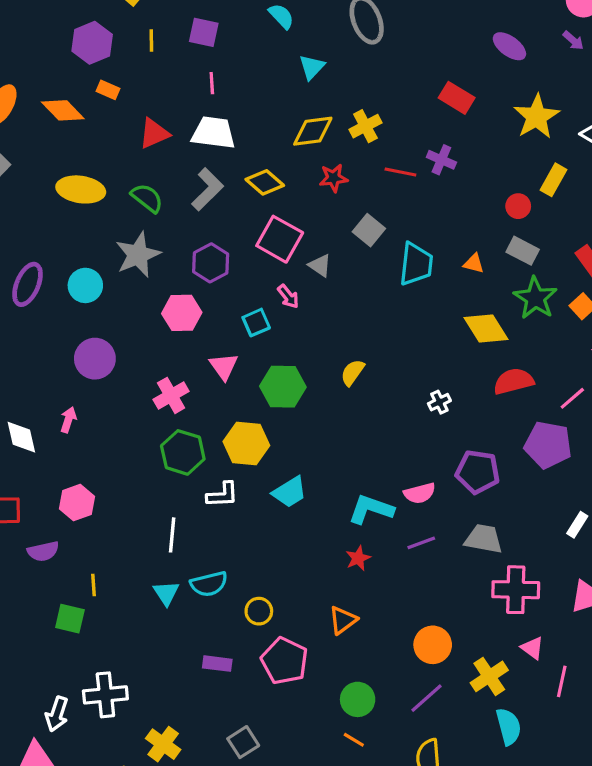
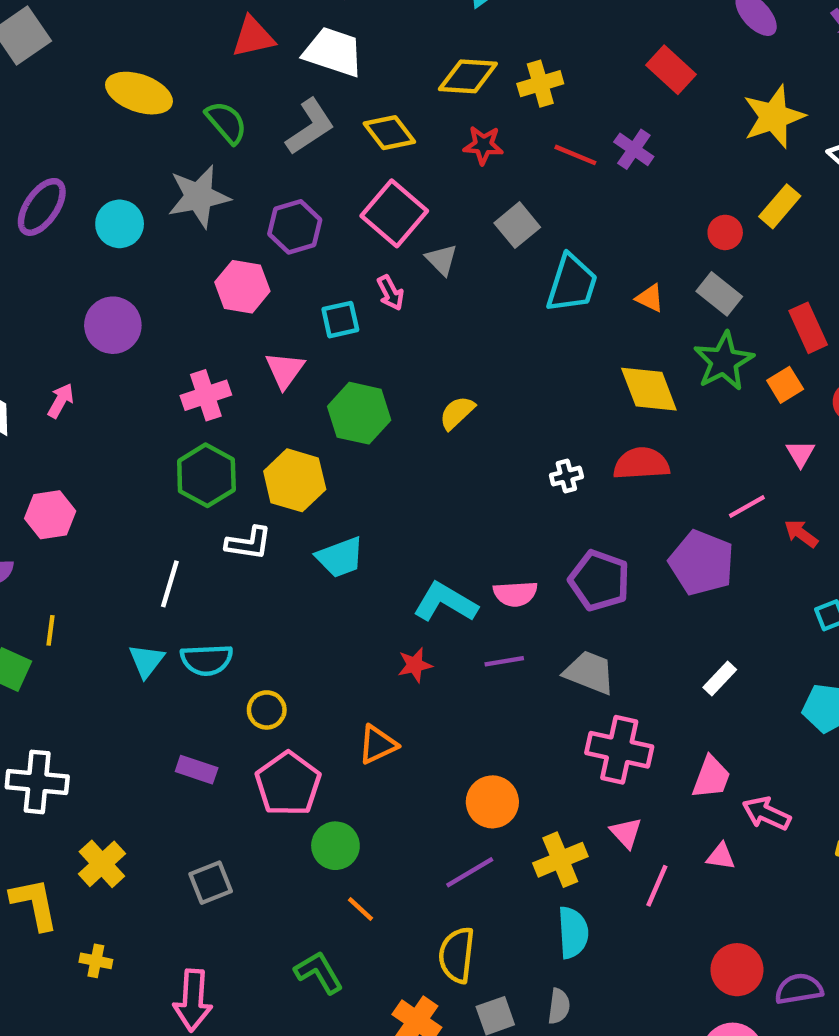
red semicircle: (513, 381) -> (641, 464), moved
green circle: (358, 699) -> (335, 846), moved

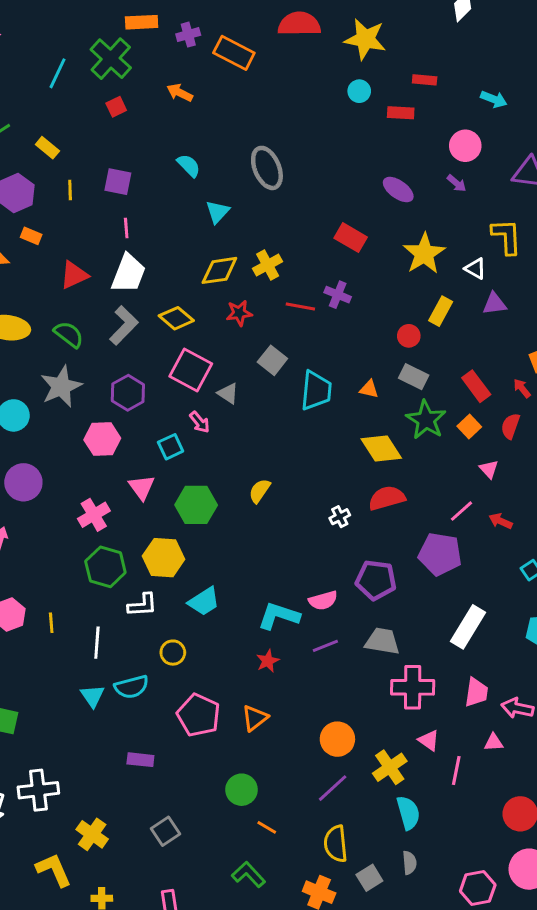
white trapezoid: (333, 52) -> (128, 274), turned 105
yellow line: (50, 630) -> (51, 623), moved
white rectangle: (720, 678) -> (468, 627), size x1.8
yellow circle: (267, 710) -> (173, 653), moved
pink pentagon: (288, 784) -> (199, 715), moved

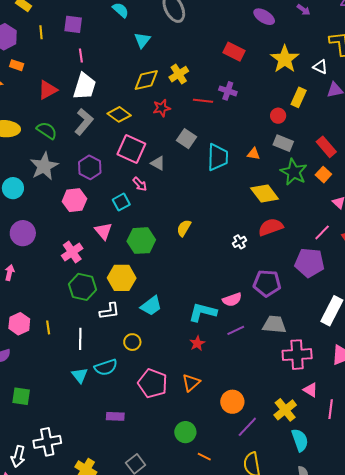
orange circle: (337, 739) -> (232, 402), moved

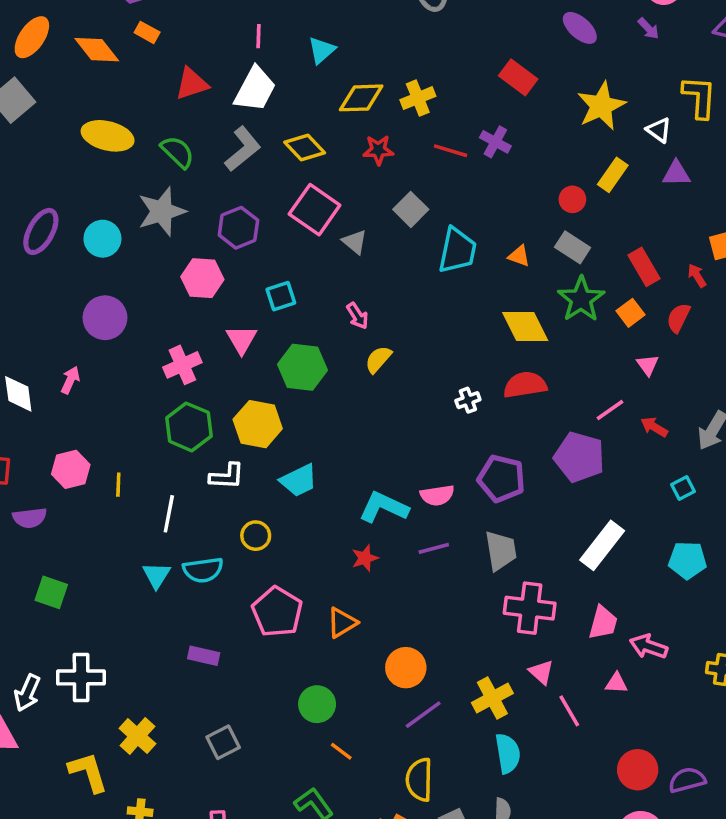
cyan triangle: (142, 40) -> (322, 50), moved
pink arrow: (140, 184) -> (357, 316), moved
gray trapezoid: (274, 325) -> (501, 551), turned 65
pink line: (331, 409) -> (569, 711), turned -48

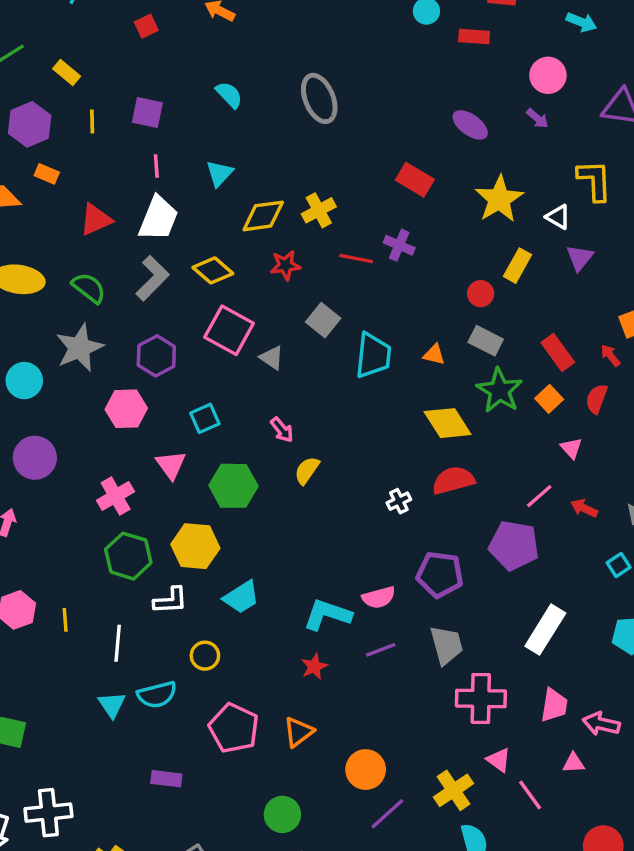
purple triangle: (676, 174) -> (580, 258), turned -44

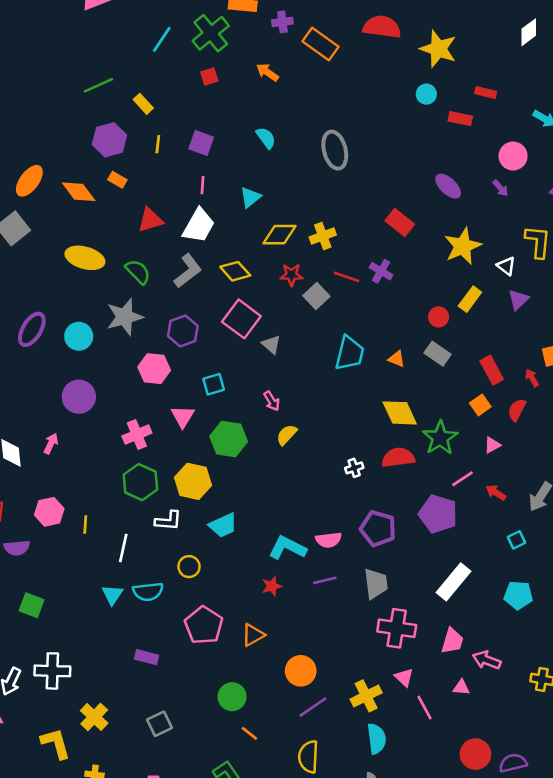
gray square: (323, 320) -> (316, 296), moved
green star: (499, 391) -> (440, 438), moved
pink triangle: (571, 448) -> (492, 445), turned 36

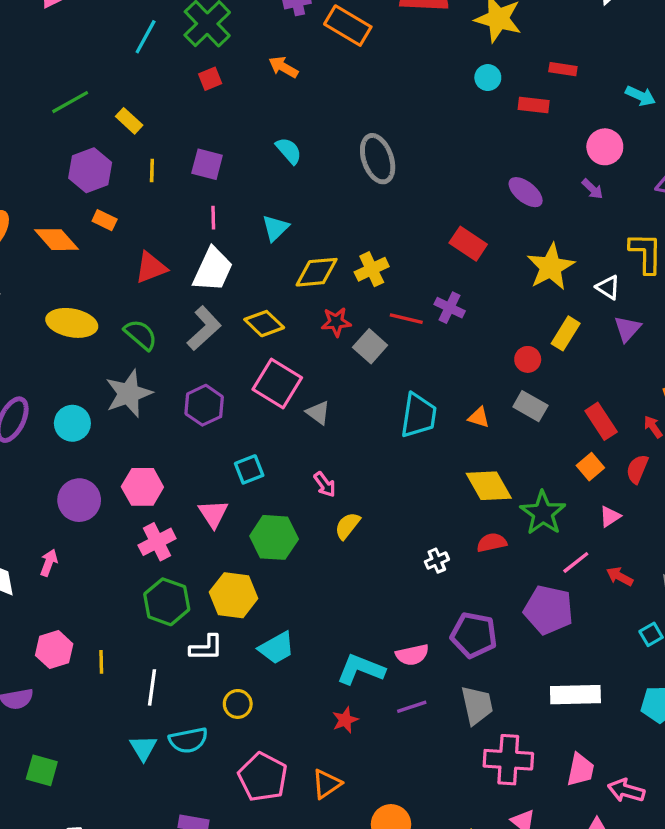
pink hexagon: (154, 369) -> (142, 487), moved
red semicircle: (398, 458) -> (492, 543), size x0.7
white rectangle: (453, 582) -> (575, 695), turned 54

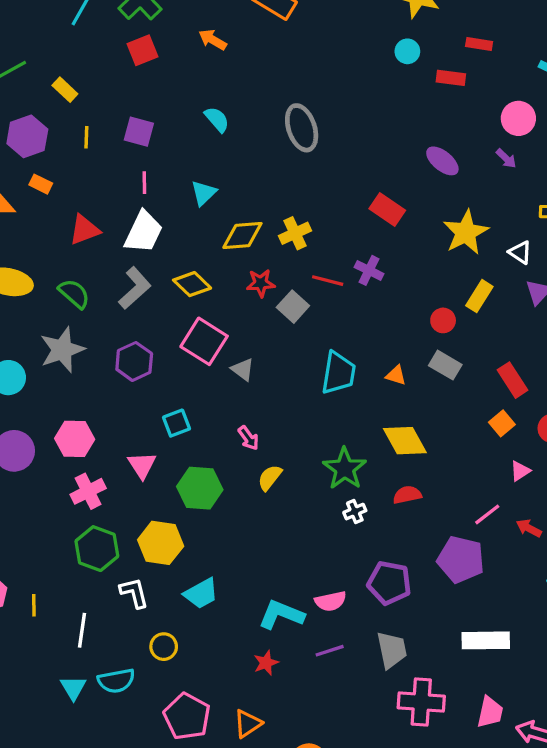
red square: (210, 79) -> (143, 50), size x1.4
green star: (543, 513) -> (345, 469), moved
white L-shape: (206, 648) -> (134, 593), turned -104

